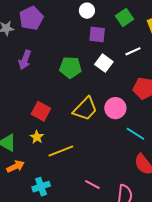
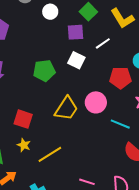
purple square: (97, 34) -> (75, 32), moved

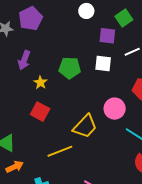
white square: (76, 60) -> (103, 63), turned -30
yellow trapezoid: (66, 109) -> (85, 126), moved
yellow star: (24, 145) -> (40, 83), moved

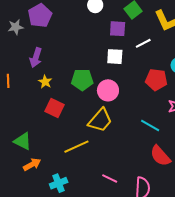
green pentagon: (70, 68) -> (82, 80), moved
yellow star: (40, 83) -> (45, 82), moved
pink circle: (115, 109) -> (108, 90), moved

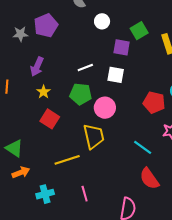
white line: (143, 43) -> (85, 67), moved
yellow trapezoid: (100, 120) -> (94, 136), turned -60
pink line: (110, 178) -> (85, 194), moved, turned 42

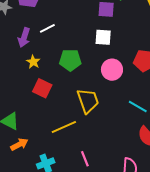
white line: (85, 67) -> (47, 28), moved
pink circle: (105, 108) -> (112, 70), moved

